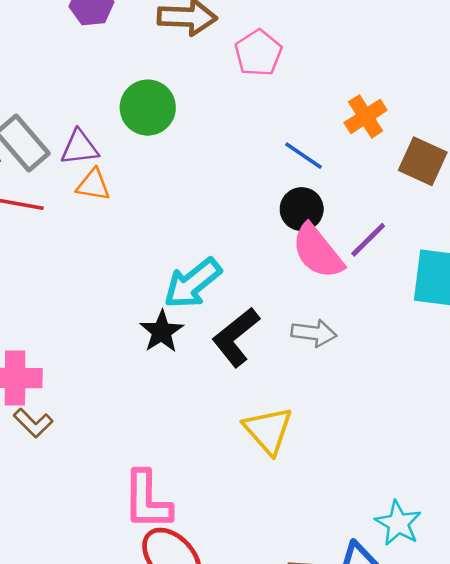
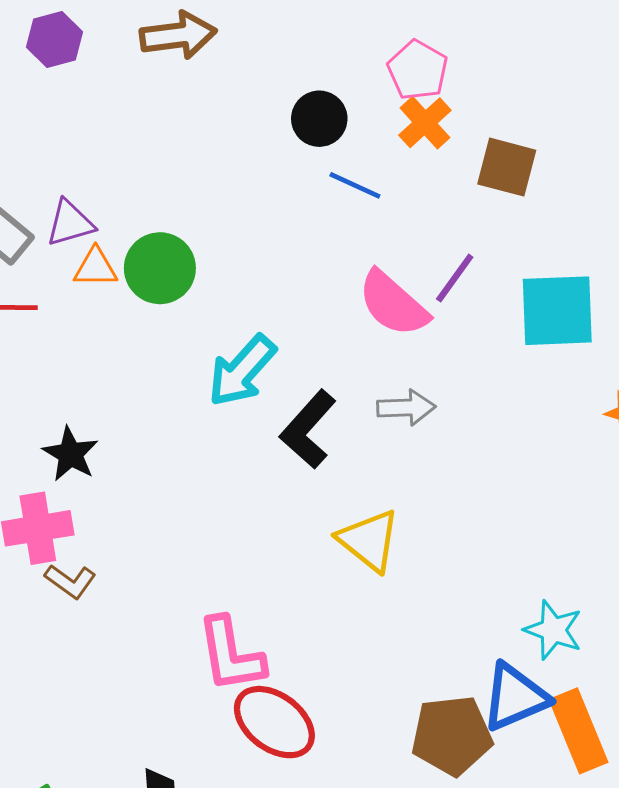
pink pentagon: (258, 53) -> (418, 70), moved
green circle: (148, 108) -> (160, 268), moved
black circle: (302, 209) -> (319, 119), moved
black star: (162, 332) -> (70, 454), moved

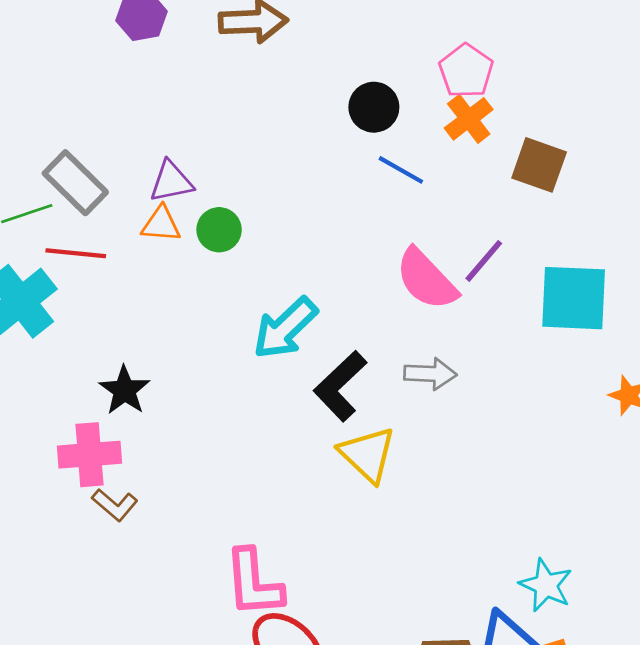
purple triangle: (70, 223) -> (171, 182), moved
green circle: (160, 268) -> (219, 230), size x0.7
yellow triangle: (369, 540) -> (367, 454), moved

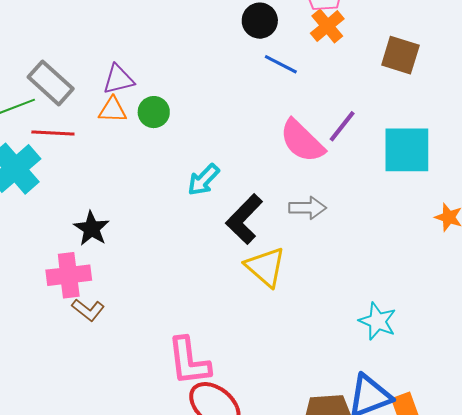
brown square: (539, 165) -> (400, 55), moved
cyan arrow: (285, 328) -> (203, 180), size x0.7
cyan star: (546, 585) -> (377, 321), moved

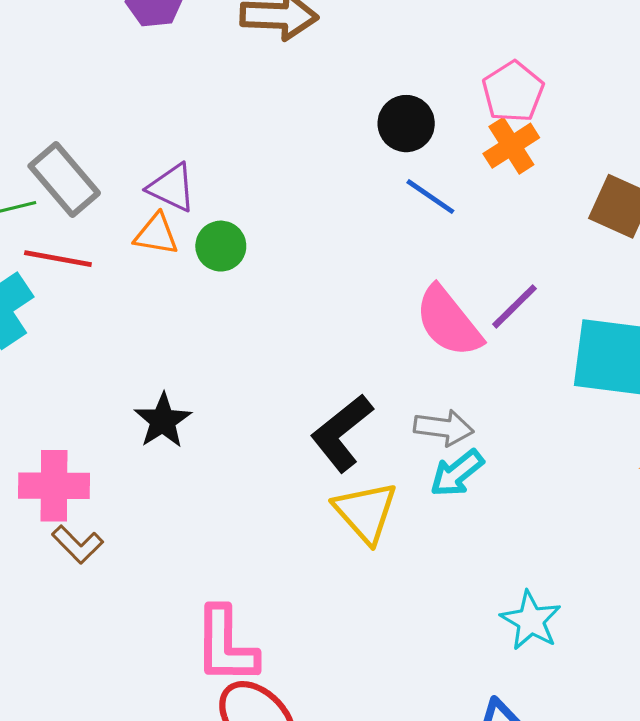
purple triangle: (118, 79) -> (172, 188), turned 32
cyan arrow: (203, 180) -> (457, 473), moved
black star: (92, 229) -> (163, 421), moved

